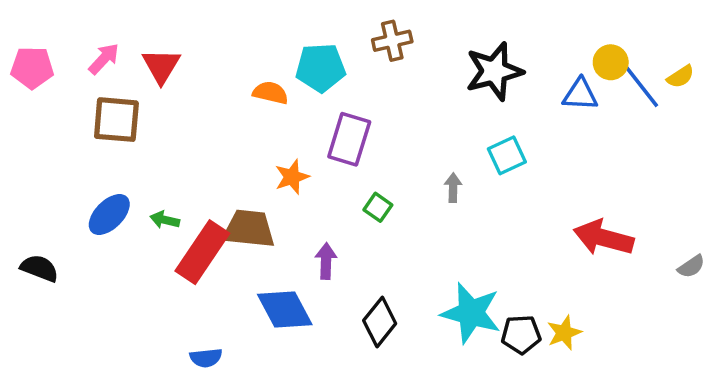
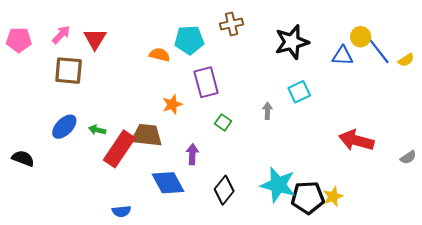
yellow semicircle: (681, 77) -> (406, 60), moved
purple rectangle: (349, 139) -> (206, 82), turned -32
black pentagon: (521, 334) -> (308, 198), size x1.4

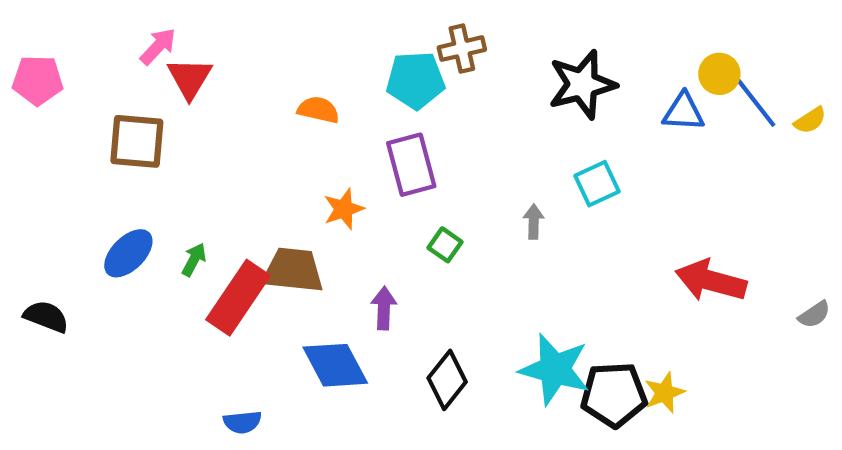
pink arrow: (61, 35) -> (158, 46), moved
cyan pentagon: (189, 40) -> (415, 80), moved
green arrow: (97, 130) -> (194, 260), turned 105

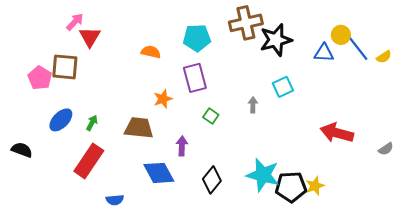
brown cross: (462, 49) -> (246, 23), moved, size x1.5
pink pentagon: (38, 80) -> (40, 78), moved, turned 30
red rectangle: (238, 298) -> (89, 161), moved

